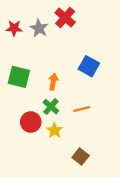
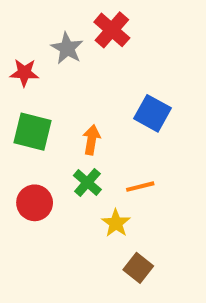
red star: (14, 28) -> (24, 73), moved
red circle: (31, 122) -> (35, 203), moved
yellow star: (54, 130) -> (116, 223), moved

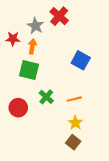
green square: (33, 132) -> (29, 70), moved
orange arrow: (91, 140) -> (32, 46), moved
yellow star: (116, 223) -> (75, 123), moved

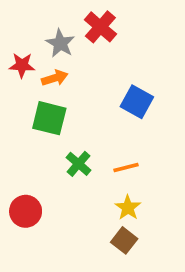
orange arrow: (32, 46) -> (55, 78), turned 64
red circle: (18, 108) -> (26, 211), moved

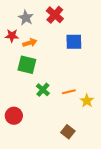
gray star: (60, 43) -> (26, 18), moved
blue square: (137, 102) -> (74, 42), moved, turned -30
yellow star: (128, 208) -> (87, 101), moved

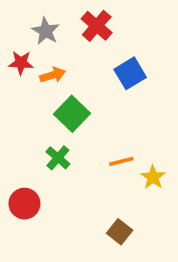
blue square: (74, 42) -> (130, 73), turned -30
green square: (27, 65) -> (72, 114), moved, turned 30
green cross: (43, 90) -> (58, 158), moved

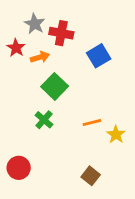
red cross: (97, 26) -> (61, 33), moved, turned -30
red star: (21, 63) -> (16, 48), turned 30
red circle: (24, 204) -> (19, 168), moved

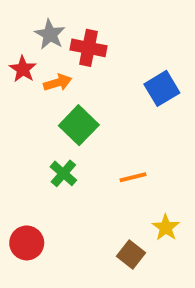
blue square: (99, 56) -> (162, 88), moved
yellow star: (116, 134) -> (166, 227), moved

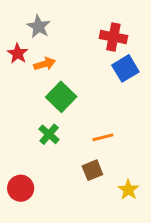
red cross: (89, 48) -> (113, 37), moved
yellow star: (166, 227) -> (128, 190), moved
brown square: (131, 255) -> (92, 170), moved, turned 30

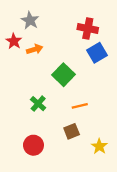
green square: (61, 97) -> (64, 75), moved
red circle: (21, 188) -> (33, 145), moved

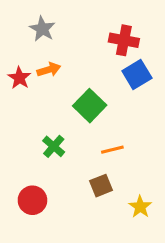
red star: (14, 41) -> (19, 78), moved
red circle: (33, 145) -> (32, 200), moved

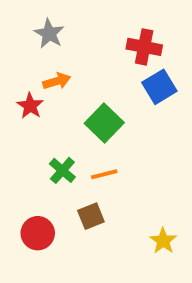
red star: (19, 78) -> (30, 106), moved
orange line: (112, 150) -> (104, 174), moved
brown square: (101, 186) -> (91, 216), moved

